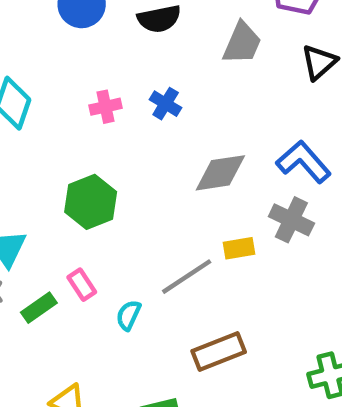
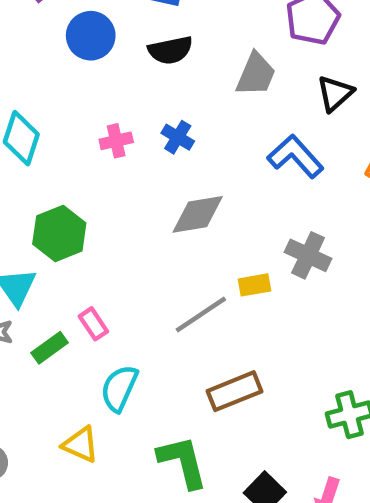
blue L-shape: (304, 162) -> (295, 156), moved
gray diamond: (220, 173) -> (198, 214), moved
green hexagon: (91, 202) -> (59, 233), moved
cyan semicircle: (128, 315) -> (119, 388), moved, size x1.5

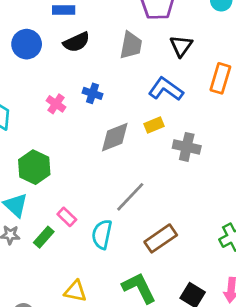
pink cross: (116, 141) -> (56, 104), turned -30
yellow rectangle: (255, 285) -> (154, 125), moved
cyan semicircle: (119, 388) -> (102, 234), moved

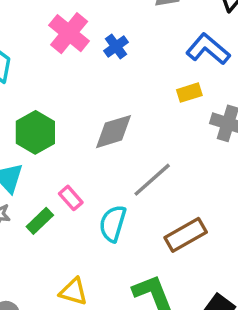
blue cross: (93, 93) -> (116, 47), turned 30
pink cross: (56, 104) -> (69, 33), moved, size x1.6
gray diamond: (115, 137) -> (113, 132), moved

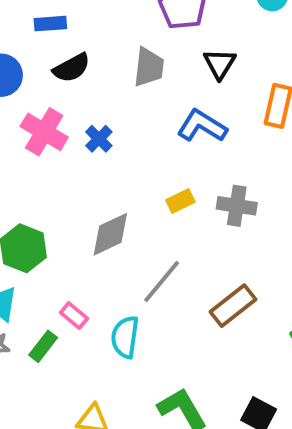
yellow rectangle: (189, 93) -> (180, 201), moved
brown rectangle: (186, 235) -> (233, 306), moved

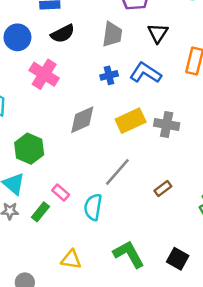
blue cross: (99, 139) -> (109, 75), moved, turned 30
yellow rectangle: (180, 201) -> (131, 121), size x1.6
gray diamond: (110, 234) -> (82, 120), moved
brown rectangle: (233, 306) -> (163, 189), size x0.6

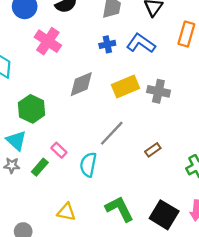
black square: (178, 259) -> (164, 215), size x1.4

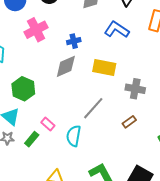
pink cross: (48, 41) -> (36, 30), turned 30
blue cross: (107, 44) -> (74, 41), moved
yellow rectangle: (126, 87) -> (104, 67), turned 35
gray cross: (158, 91) -> (135, 89), moved

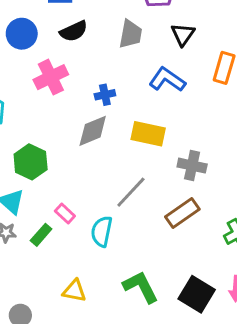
brown rectangle: (129, 122) -> (182, 213), size x1.6

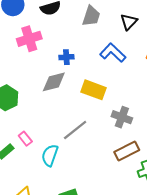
brown rectangle: (182, 213) -> (127, 151), moved

